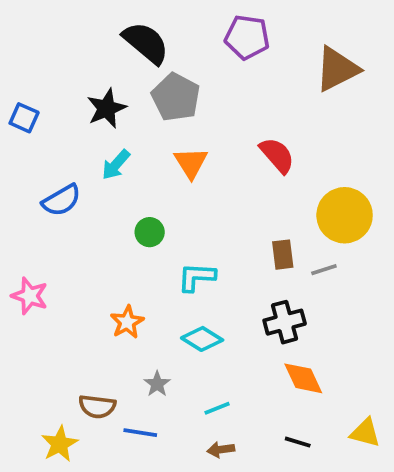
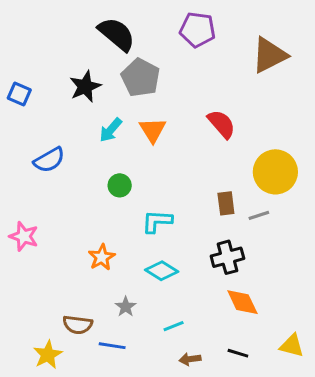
cyan arrow: (116, 165) -> (111, 130), moved
brown arrow: (221, 450) -> (190, 359), moved

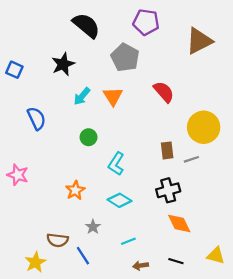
gray pentagon: (141, 78) -> (125, 58), moved
blue semicircle: (49, 160) -> (37, 118), turned -85
cyan L-shape: (157, 221) -> (116, 164), turned -60
blue line: (112, 346) -> (83, 256), turned 48

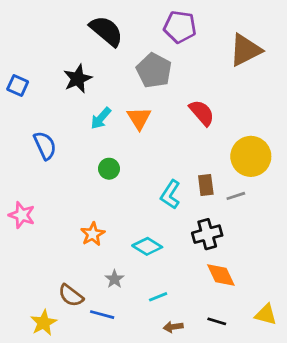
cyan L-shape: (116, 164) -> (170, 195), moved
brown semicircle: (58, 240) -> (71, 295), turned 30
blue line: (83, 256) -> (102, 315), turned -42

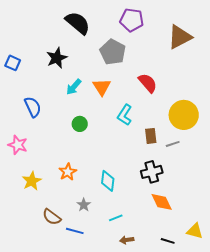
cyan L-shape: (170, 195) -> (125, 115), moved
pink star: (22, 215) -> (18, 145), moved
cyan diamond: (147, 246) -> (108, 181), turned 65
black line: (217, 321) -> (168, 241), moved
yellow star: (44, 323) -> (32, 181), moved

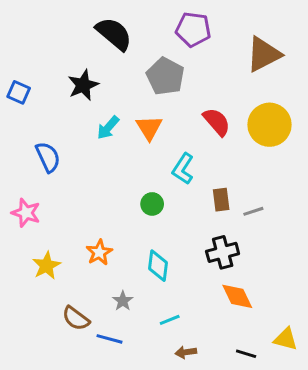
yellow circle: (184, 115) -> (270, 125), moved
green circle: (80, 124) -> (152, 204), moved

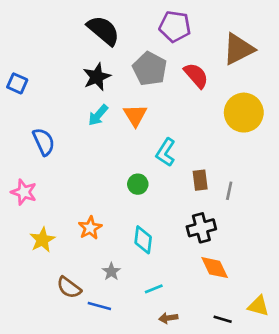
black star: (83, 85) -> (97, 77), moved
red semicircle: (217, 122) -> (196, 75), moved
gray line: (253, 211) -> (229, 191), turned -60

